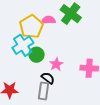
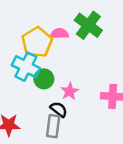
cyan cross: (23, 45) -> (26, 67), turned -30

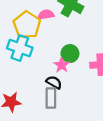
green circle: (44, 79) -> (70, 54), moved

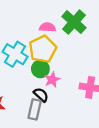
yellow pentagon: (27, 25) -> (43, 49), moved
green circle: (70, 54) -> (40, 69), moved

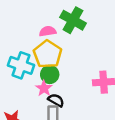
pink star: (52, 80) -> (44, 88), moved

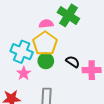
pink star: (44, 88) -> (24, 73), moved
black semicircle: (56, 100) -> (73, 62), moved

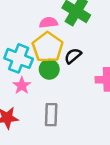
black semicircle: (73, 62) -> (73, 56), moved, turned -72

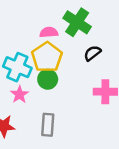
black semicircle: (73, 56) -> (92, 53), moved

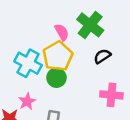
pink semicircle: (49, 32) -> (62, 32), turned 60
pink star: (19, 94) -> (27, 101), moved

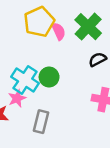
yellow pentagon: (58, 56) -> (39, 22), moved
cyan cross: (28, 63) -> (25, 80), moved

